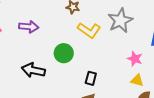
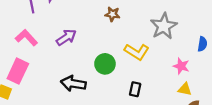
purple arrow: (29, 27) -> (66, 37), turned -36
yellow L-shape: (89, 30) -> (137, 52), moved

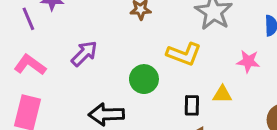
yellow triangle: (185, 89) -> (222, 94), moved

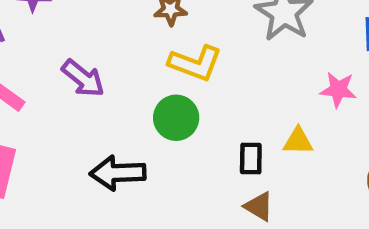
purple arrow: (84, 54) -> (83, 78), turned 84
yellow L-shape: (184, 54) -> (195, 63), moved

